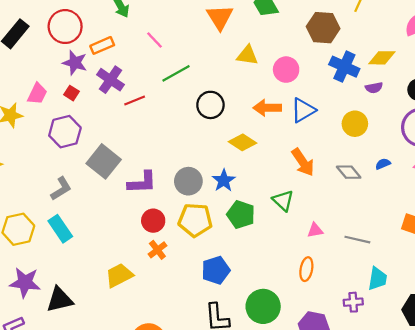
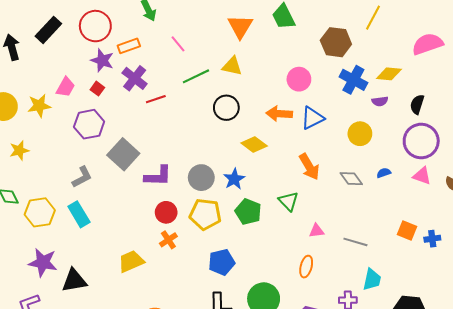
yellow triangle: (247, 55) -> (232, 66), moved

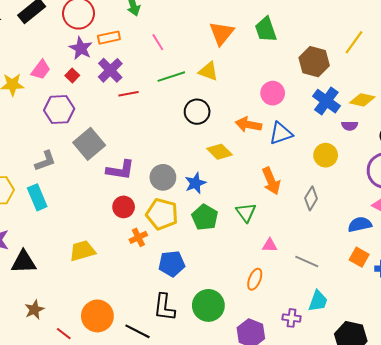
blue semicircle: (384, 173) -> (360, 224), moved, size x1.6
gray diamond: (351, 179) -> (311, 198), turned 60
orange cross: (168, 240) -> (138, 237), moved

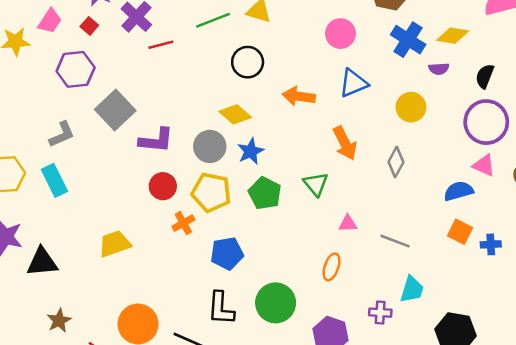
orange arrow: (248, 125) -> (299, 96), moved
yellow diamond: (219, 152) -> (235, 114), moved

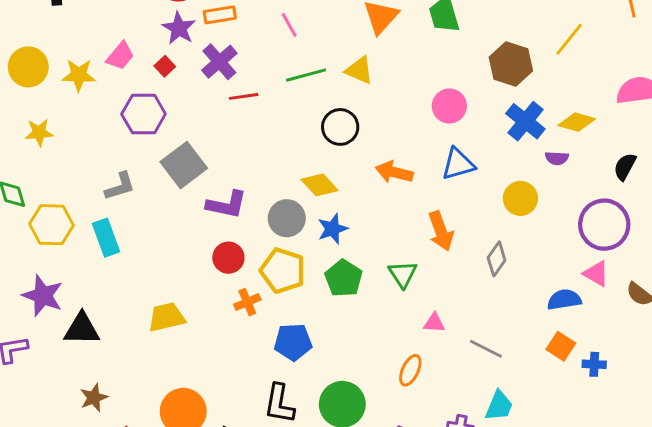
black semicircle: (485, 76) -> (625, 167), moved

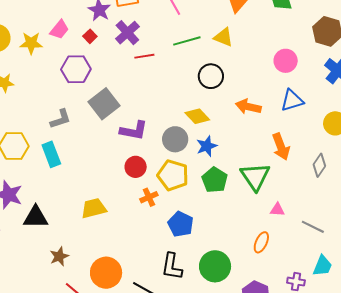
green triangle: (403, 274) -> (255, 177), size x1.5
blue pentagon: (293, 342) -> (181, 224), turned 30
brown star: (94, 398) -> (59, 256), moved

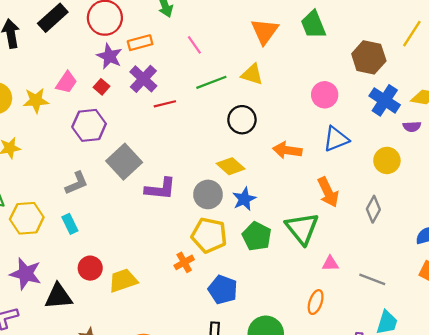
cyan rectangle: (51, 154) -> (70, 224), size x0.7
red circle: (136, 167) -> (90, 268), moved

